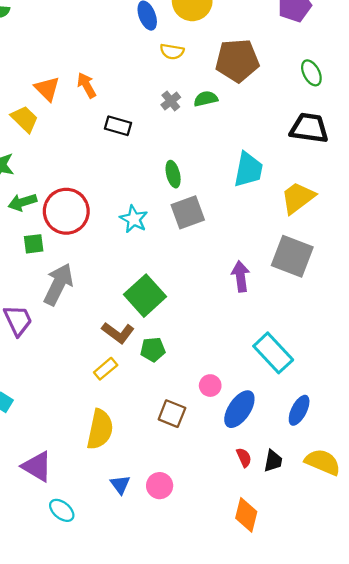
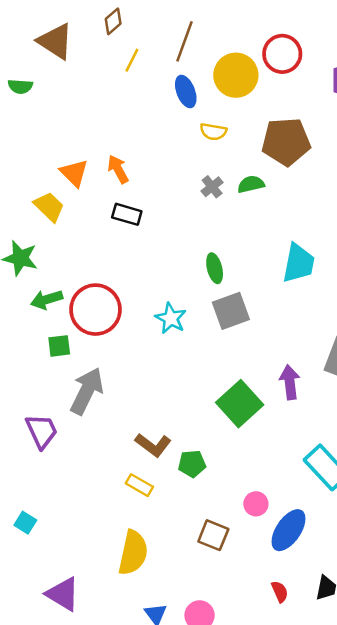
black rectangle: (118, 126) -> (127, 214), moved
green square: (145, 296) -> (240, 404), moved
yellow rectangle: (106, 369) -> (139, 485), turned 70
red semicircle: (244, 458) -> (280, 592), moved

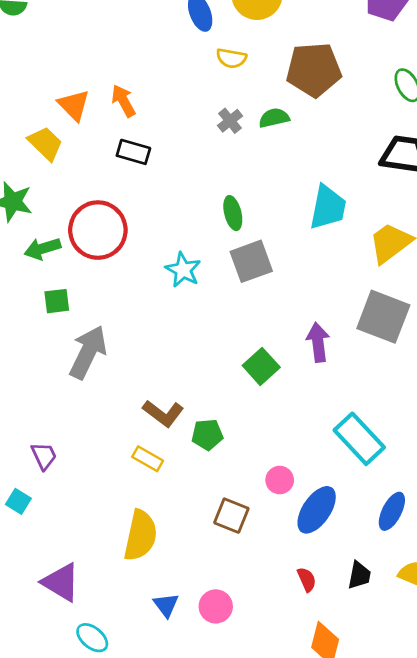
red circle: (95, 310) -> (98, 230), moved
green square: (240, 404) -> (261, 366), size x0.7
purple trapezoid: (42, 431) -> (44, 456), moved, size x0.7

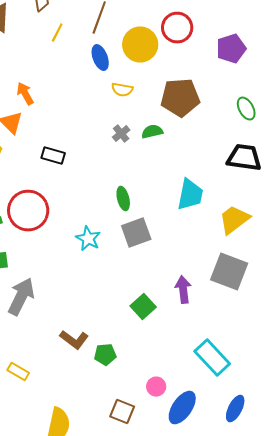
orange arrow: (123, 101) -> (25, 94), moved
yellow rectangle: (148, 459) -> (18, 372), moved

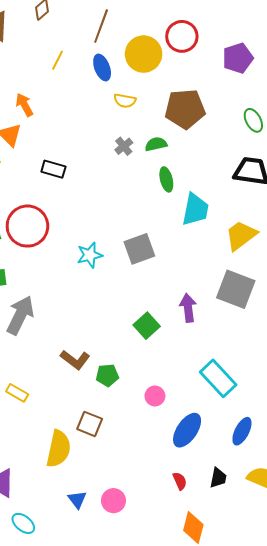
yellow line: (57, 33) -> (58, 60), moved
green ellipse: (123, 199) -> (166, 179), moved
cyan star: (88, 239) -> (90, 255), turned 30
pink circle: (156, 387) -> (155, 396), moved
brown square: (122, 412) -> (90, 424), moved

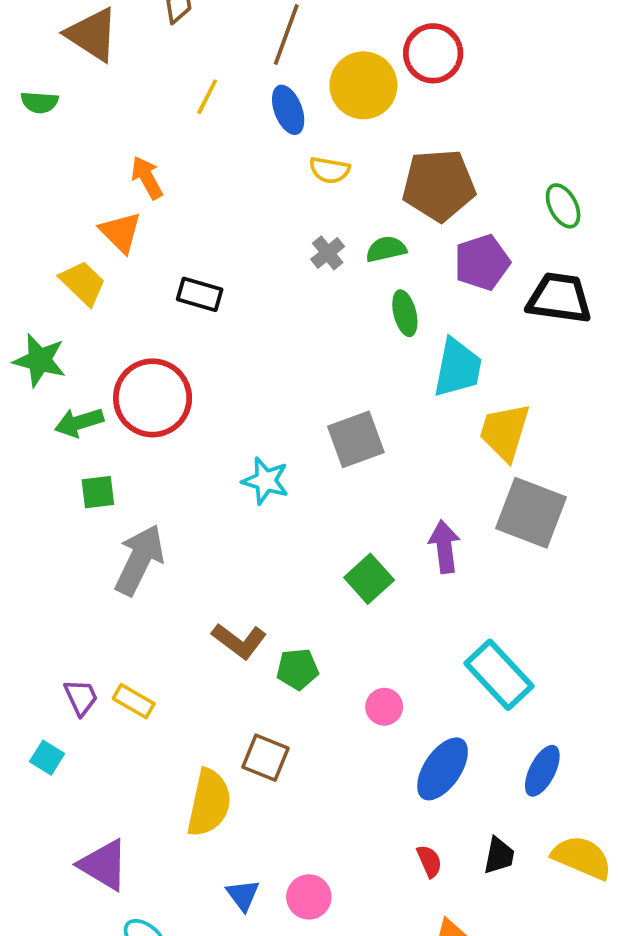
purple pentagon: (238, 58) -> (482, 262), moved
yellow trapezoid: (241, 235) -> (505, 432), moved, turned -36
cyan star: (90, 255) -> (266, 481), moved, turned 30

